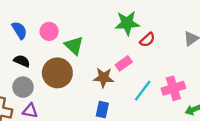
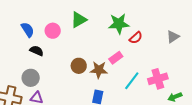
green triangle: (74, 46) -> (79, 20), moved, turned 48
black semicircle: (22, 61) -> (37, 51), moved
brown circle: (57, 73) -> (79, 66), moved, size x0.6

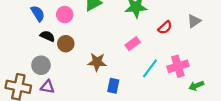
red semicircle: (136, 38) -> (165, 27), moved
brown circle: (79, 66) -> (66, 44), moved
brown star: (99, 70) -> (97, 62), moved

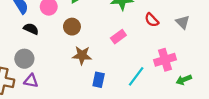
gray triangle: (194, 21) -> (183, 22), moved, turned -40
red semicircle: (165, 27) -> (152, 20), turned 88
brown circle: (66, 44) -> (72, 27), moved
cyan line: (150, 68) -> (136, 76), moved

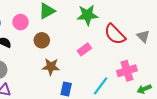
red semicircle: (152, 20) -> (115, 34), size x1.6

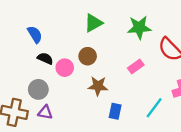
pink circle: (20, 22) -> (65, 68), moved

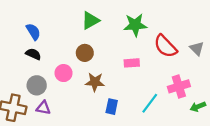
black semicircle: (45, 58) -> (33, 54), moved
pink rectangle: (136, 67) -> (132, 63), turned 32
pink circle: (65, 68) -> (64, 73), moved

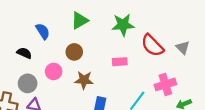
blue semicircle: (33, 32) -> (43, 31), moved

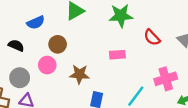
blue semicircle: (43, 31) -> (36, 22), turned 98
red semicircle: (152, 45) -> (152, 37), size x0.7
brown circle: (74, 52) -> (58, 44), moved

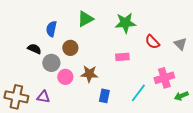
blue semicircle: (36, 22) -> (51, 29), turned 126
pink circle: (47, 65) -> (65, 77), moved
gray circle: (20, 78) -> (51, 63), moved

